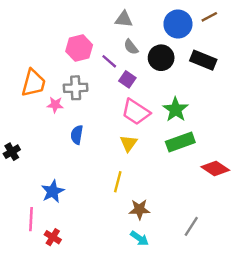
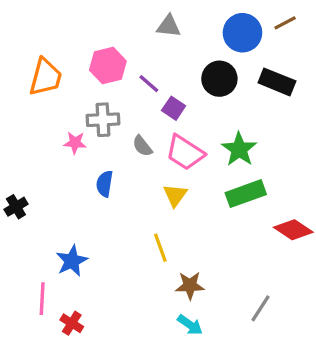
gray semicircle: (131, 47) -> (142, 146), moved
orange trapezoid: (33, 83) -> (45, 77), moved
yellow line: (118, 182) -> (160, 248), turned -35

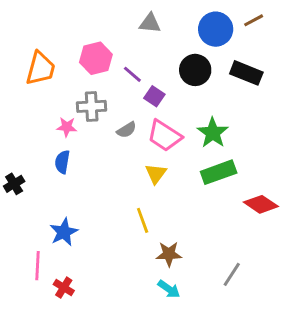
gray semicircle: (142, 146) -> (127, 130), turned -84
blue semicircle: (105, 184) -> (62, 162), moved

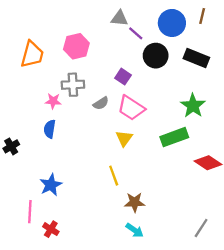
brown line: (254, 20) -> (202, 16), turned -49
purple line: (132, 74) -> (136, 33), moved
green star: (213, 133) -> (193, 106), moved
gray line: (232, 274) -> (201, 228), moved

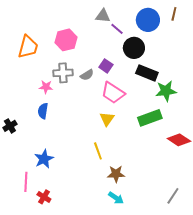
black rectangle: (196, 58) -> (147, 73), moved
gray semicircle: (101, 103) -> (87, 75), moved
green star: (193, 106) -> (166, 91), turned 30

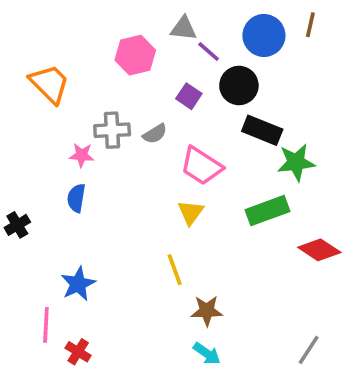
pink hexagon: (66, 40) -> (135, 55), moved
orange trapezoid: (28, 47) -> (50, 84), turned -60
purple square: (106, 66) -> (189, 96), moved

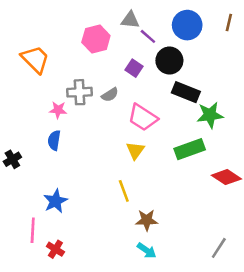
brown line: (310, 25) -> (229, 23), moved

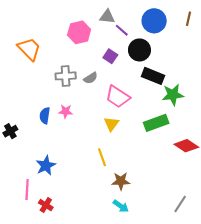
pink star: (58, 110) -> (66, 111), moved

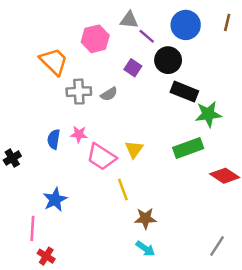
orange trapezoid: (29, 49) -> (54, 61), moved
pink trapezoid: (118, 97) -> (101, 157), moved
red cross: (46, 205) -> (46, 256), moved

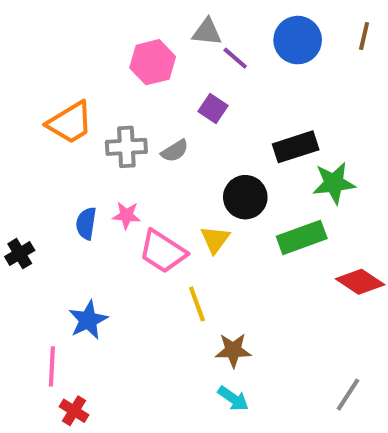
black circle: (168, 60) -> (245, 197), moved
orange trapezoid: (54, 61) -> (70, 123), moved, turned 104
black rectangle: (184, 92) -> (296, 147), turned -40

